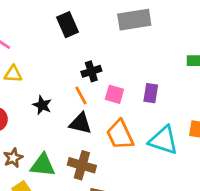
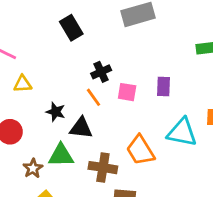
black triangle: (80, 123) -> (81, 128), moved
orange trapezoid: (120, 135) -> (140, 150), moved
green triangle: (43, 165) -> (61, 155), moved

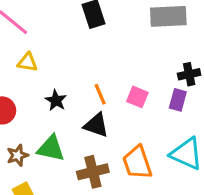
black cross: (101, 72) -> (189, 74), moved
black triangle: (81, 128) -> (96, 125), moved
brown cross: (103, 168) -> (93, 172), turned -36

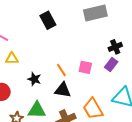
purple rectangle: (178, 100) -> (111, 64), turned 32

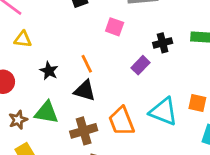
purple rectangle: (111, 64) -> (140, 65), moved
pink square: (85, 67) -> (115, 27), moved

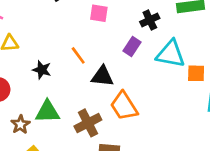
black triangle: (85, 91) -> (102, 76), moved
cyan triangle: (163, 112) -> (171, 54), moved

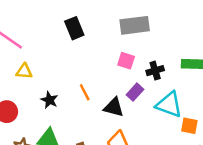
pink square: (99, 13) -> (126, 61), moved
black triangle: (102, 76) -> (114, 107), moved

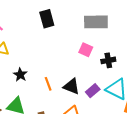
orange line: (85, 92) -> (48, 84), moved
purple rectangle: (135, 92) -> (93, 91), moved

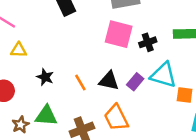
pink square: (86, 50) -> (119, 34), size x1.6

